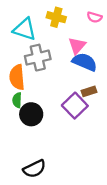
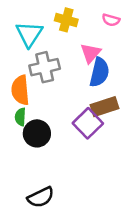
cyan triangle: (25, 29) -> (29, 34), turned 45
blue semicircle: (85, 62) -> (99, 72), turned 80
brown rectangle: (89, 91) -> (105, 107), size x1.5

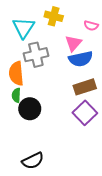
pink semicircle: (111, 20) -> (91, 26), moved
blue semicircle: (99, 72) -> (81, 59), turned 65
purple square: (88, 123) -> (85, 113), moved

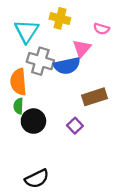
gray cross: (36, 55) -> (40, 61), turned 30
blue semicircle: (81, 59) -> (67, 66), moved
purple square: (85, 113) -> (75, 126), moved, size x0.6

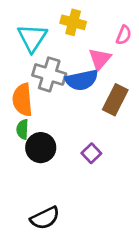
pink semicircle: (101, 29) -> (124, 35), turned -84
brown rectangle: (95, 97) -> (115, 100), moved, turned -45

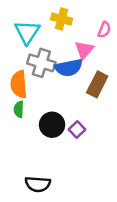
black circle: (41, 148) -> (52, 125), moved
black semicircle: (45, 218) -> (38, 184), turned 30

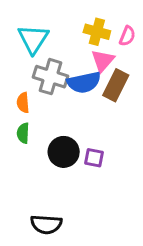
yellow cross: (62, 19) -> (97, 32), moved
orange semicircle: (19, 84) -> (23, 103), size x0.6
brown rectangle: (97, 84) -> (116, 85), moved
purple square: (77, 129) -> (94, 158), turned -35

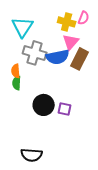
pink semicircle: (127, 36) -> (84, 18), moved
green semicircle: (23, 133) -> (17, 83), moved

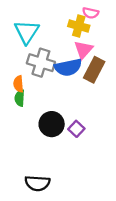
pink semicircle: (84, 18) -> (91, 13), moved, turned 80
purple square: (65, 109) -> (76, 129), turned 32

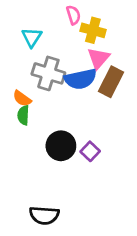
pink semicircle: (91, 13) -> (73, 15), moved, turned -119
cyan triangle: (27, 32) -> (32, 37), size x0.7
orange semicircle: (18, 84) -> (22, 98), turned -49

